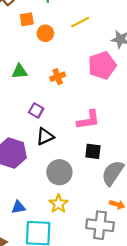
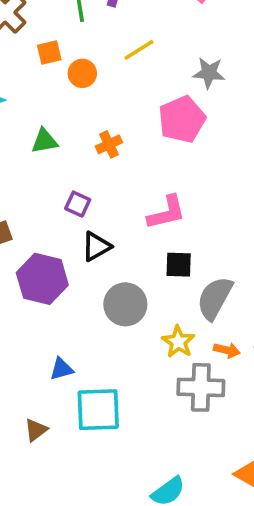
yellow star: (59, 204) -> (178, 342), moved

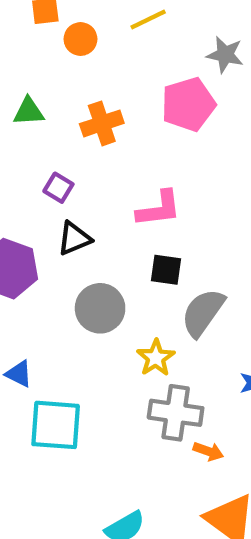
orange cross: (109, 144) -> (102, 123), size x1.4
orange arrow: (227, 350) -> (208, 451), moved
blue triangle: (61, 369) -> (19, 374), turned 35

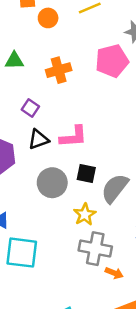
pink L-shape: (159, 209) -> (73, 137), moved
black square: (166, 270) -> (86, 173), moved

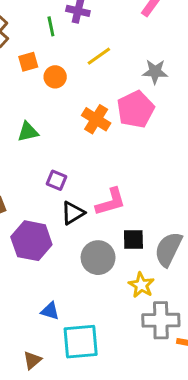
orange cross: (59, 70) -> (96, 119), moved, turned -30

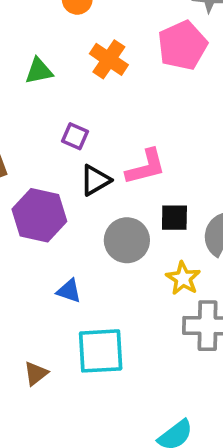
orange cross: (96, 119) -> (109, 59), moved
blue triangle: (50, 311) -> (69, 291), moved

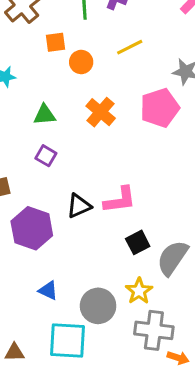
purple square: (75, 136) -> (46, 156), moved
black square: (174, 218) -> (138, 242), turned -35
gray circle: (127, 240) -> (98, 306), moved
brown triangle: (36, 373) -> (15, 352), turned 30

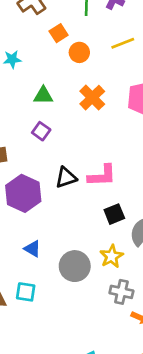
orange square: (55, 42) -> (59, 33), turned -30
gray cross: (154, 330) -> (121, 292), size x0.7
cyan square: (68, 341) -> (26, 292), moved, size x0.6

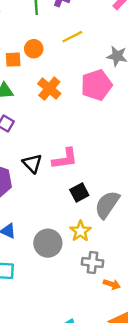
orange square: (59, 33) -> (13, 60), moved, turned 35
black triangle: (66, 177) -> (32, 163), turned -50

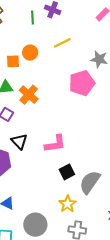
orange cross: (49, 89) -> (29, 95), moved
black triangle: (32, 163) -> (19, 141), moved
gray circle: (48, 243) -> (35, 225), moved

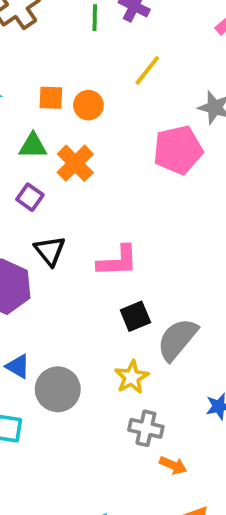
yellow line: (62, 43) -> (147, 70), turned -30
orange circle: (30, 53) -> (88, 105), moved
gray circle: (35, 225) -> (58, 389), moved

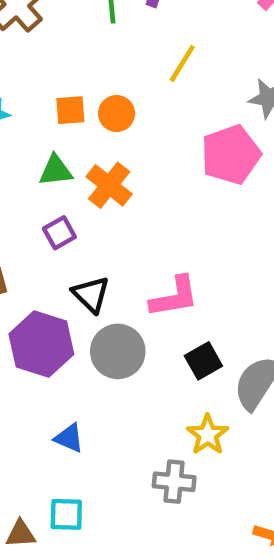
purple square: (30, 197) -> (59, 233), turned 32
gray circle: (58, 389) -> (118, 351), moved
gray cross: (146, 428) -> (174, 482), moved

